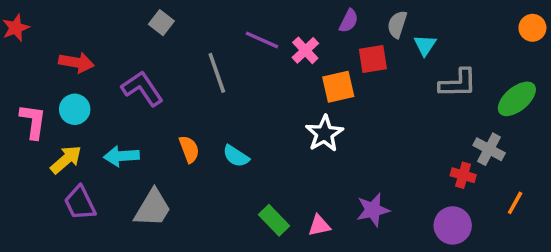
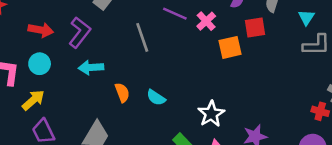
cyan triangle: (425, 45) -> (306, 17), moved
purple L-shape: (142, 88) -> (80, 32), moved, turned 72
white star: (324, 134) -> (211, 114), moved
cyan arrow: (121, 156) -> (91, 67), moved

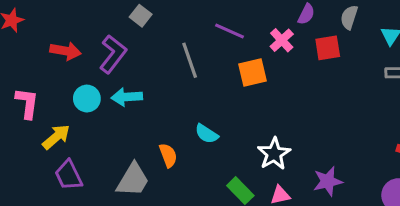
pink cross: (206, 21) -> (282, 40), moved
orange square: (230, 47) -> (253, 72), moved
cyan circle: (40, 64) -> (87, 99), moved
orange semicircle: (122, 93) -> (168, 155), moved

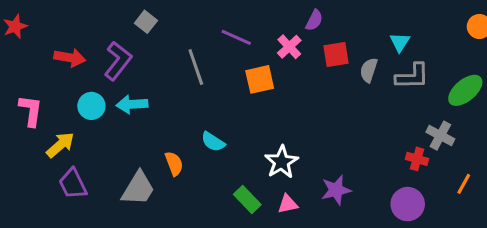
gray semicircle: (349, 17) -> (369, 70), moved

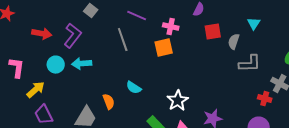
purple line: (236, 37) -> (137, 16), moved
pink cross: (289, 47) -> (171, 27), moved, turned -35
gray L-shape: (412, 76) -> (250, 64), moved

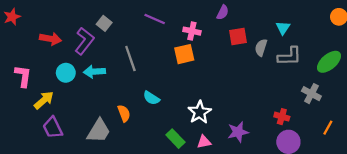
gray square: (91, 11) -> (104, 23), moved
gray line: (123, 40) -> (130, 58), moved
gray L-shape: (250, 64) -> (290, 56), moved
red cross: (265, 99) -> (282, 117), moved

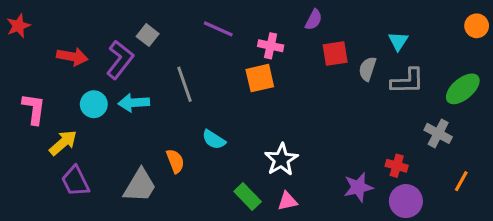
purple star: (238, 132) -> (358, 187), moved

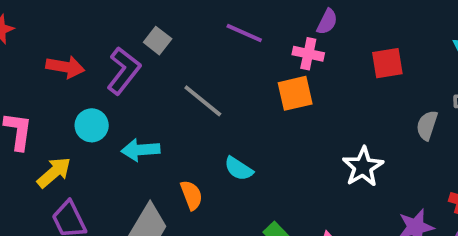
purple semicircle: (314, 20) -> (327, 22), moved
gray semicircle: (367, 69) -> (427, 125), moved
gray line: (184, 84) -> (203, 101), turned -32
cyan arrow: (134, 103) -> (141, 150), moved
white star: (281, 160) -> (363, 167), moved

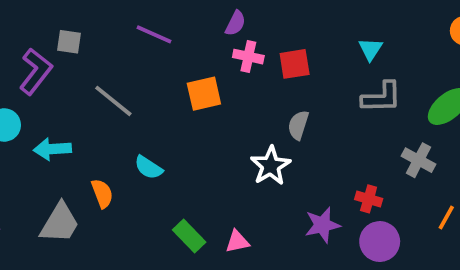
gray square: (158, 41) -> (69, 42), turned -30
pink cross: (308, 54) -> (248, 57), moved
gray semicircle: (427, 125) -> (298, 125), moved

